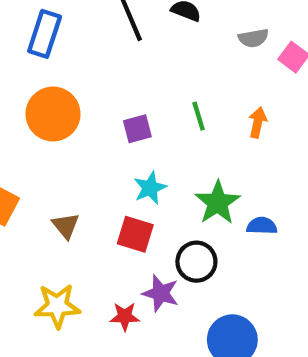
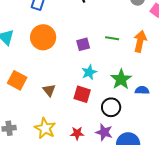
green line: (199, 116) -> (112, 38), turned -64
orange arrow: (258, 122) -> (140, 41), size x1.5
purple star: (161, 293) -> (104, 132), moved
yellow star: (57, 306) -> (45, 128), turned 30

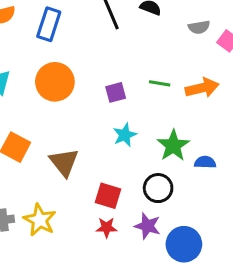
orange arrow: (140, 41) -> (202, 88), turned 65
brown triangle: (49, 90) -> (64, 162), size x1.5
red square: (82, 94) -> (108, 196), moved
yellow star: (45, 128) -> (40, 220), moved

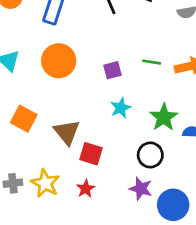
red square: (108, 196) -> (91, 154), moved
red star: (106, 228) -> (86, 189), moved, turned -30

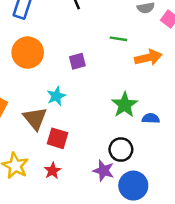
green line: (152, 62) -> (118, 39), moved
cyan star: (121, 108) -> (56, 96), moved
black circle: (150, 155) -> (121, 150), moved

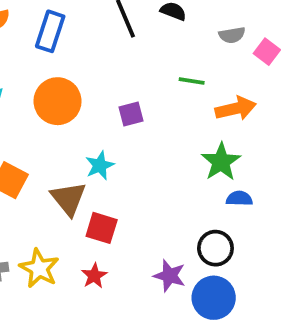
green star: (125, 105) -> (221, 162), moved
black circle: (121, 150) -> (215, 248), moved

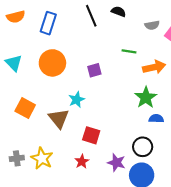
red square: (102, 228) -> (91, 135), moved
red star: (94, 276) -> (82, 161), moved

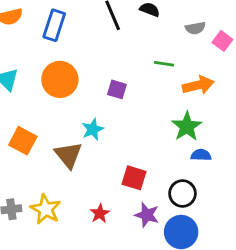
purple square: (94, 70) -> (117, 89), turned 32
red square: (91, 135) -> (134, 178), moved

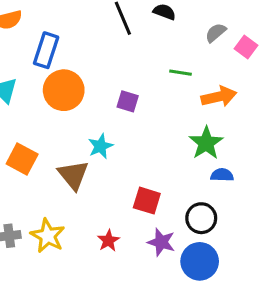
blue rectangle: (54, 25) -> (46, 50), moved
gray semicircle: (195, 28) -> (216, 33), turned 150

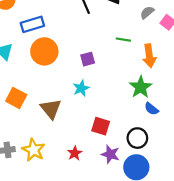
blue rectangle: (46, 50) -> (32, 24), turned 55
orange arrow: (219, 97) -> (149, 56), turned 95
purple square: (128, 101) -> (88, 59), turned -32
cyan star: (100, 146) -> (81, 88), moved
blue semicircle: (222, 175) -> (151, 109), turned -144

